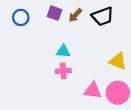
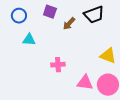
brown arrow: (75, 15) -> (69, 24), moved
cyan triangle: (63, 51) -> (29, 40), moved

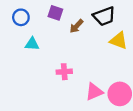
yellow triangle: (108, 56) -> (119, 41), moved
pink triangle: (85, 83) -> (94, 92), turned -30

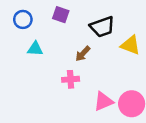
black trapezoid: (104, 16) -> (102, 27), moved
brown arrow: (76, 26) -> (83, 54), moved

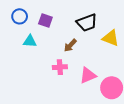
purple square: (61, 15) -> (45, 21), moved
pink triangle: (104, 101) -> (88, 75), moved

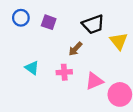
yellow triangle: (111, 38) -> (119, 41), turned 30
cyan triangle: (30, 41) -> (32, 68), moved, turned 32

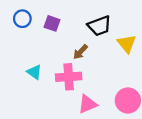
pink cross: (64, 72) -> (69, 77), size x1.5
pink triangle: (94, 81) -> (88, 104), moved

